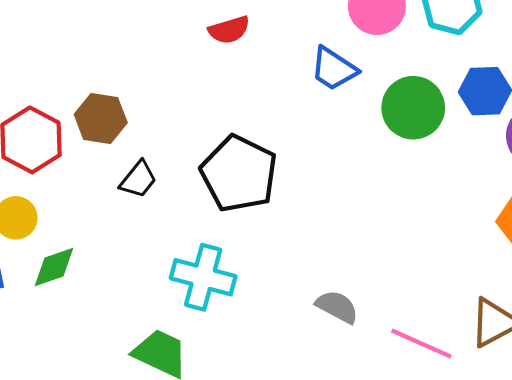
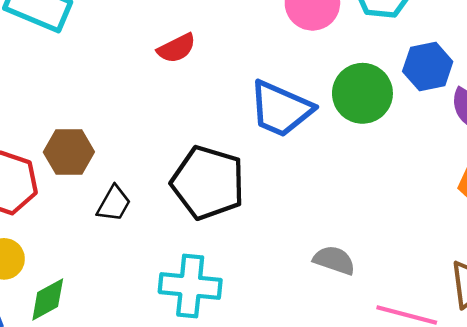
blue trapezoid: (334, 69) -> (281, 109), moved, size x1.4
gray semicircle: (337, 307) -> (334, 260), moved

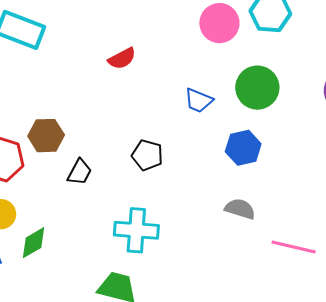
blue hexagon: (428, 67) -> (243, 148), moved
blue trapezoid: (281, 109) -> (199, 100), size x0.6
black pentagon: (208, 183) -> (147, 155), size x0.6

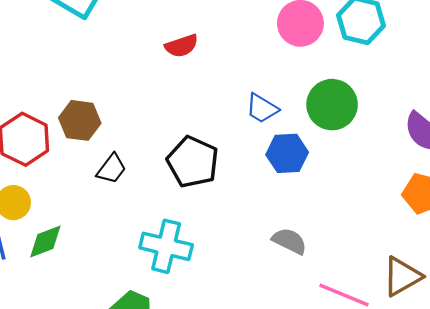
blue hexagon: (243, 148) -> (287, 153), moved
black pentagon: (147, 155) -> (193, 162), size x1.4

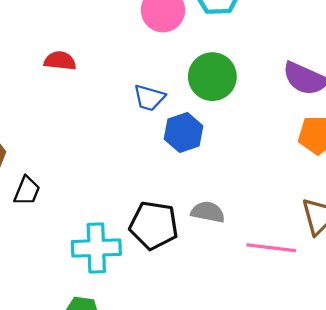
red semicircle: (182, 46) -> (60, 61), turned -140
black pentagon: (193, 162) -> (154, 225), moved

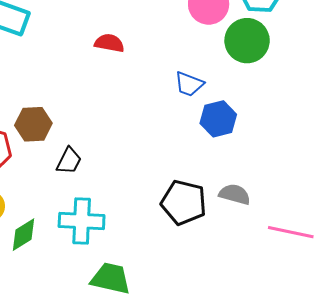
green circle: (212, 77) -> (247, 41), moved
cyan cross: (96, 248) -> (82, 221), moved

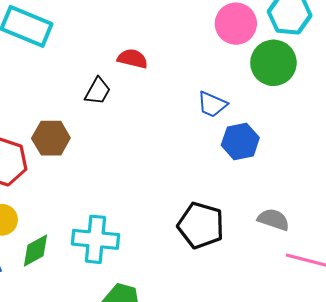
black trapezoid: (69, 161) -> (98, 91), moved
gray semicircle: (235, 194) -> (273, 220), moved

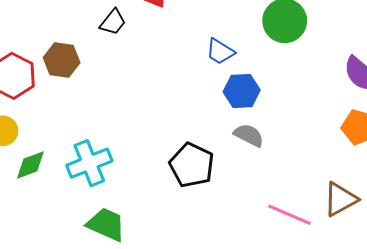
gray semicircle: (273, 220) -> (249, 135), moved
cyan cross: (96, 239) -> (89, 163), turned -36

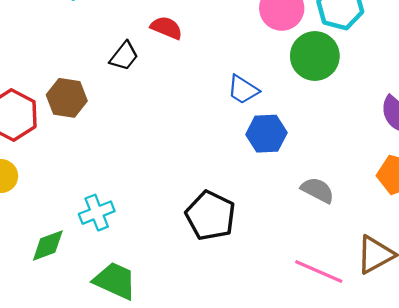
gray semicircle: (249, 135) -> (318, 190), moved
cyan cross: (89, 163) -> (97, 213), size x0.7
green diamond: (30, 165) -> (48, 246), moved

